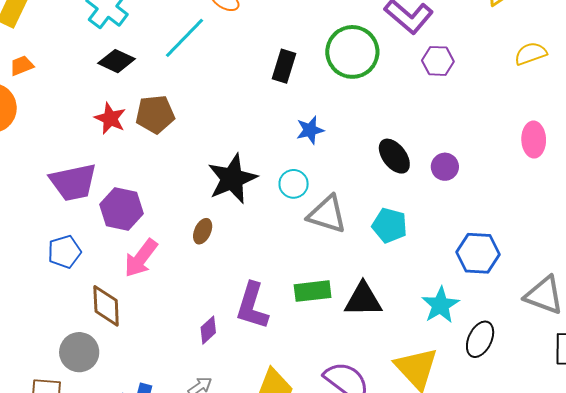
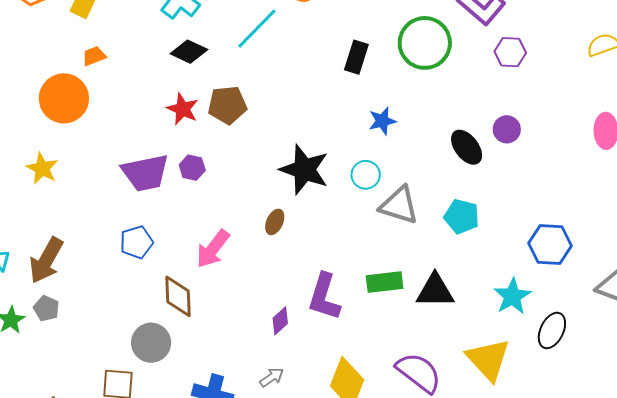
purple circle: (445, 167) -> (507, 129), moved
black star: (232, 179) -> (304, 170), turned -30
purple hexagon: (121, 209) -> (192, 168), moved, size x0.6

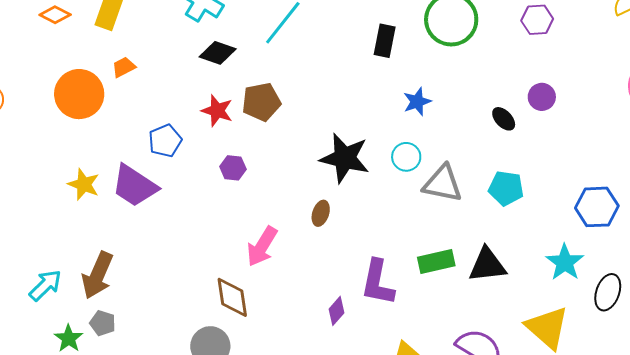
orange circle: (64, 98) -> (79, 94), moved
black ellipse: (467, 147) -> (504, 119), size x0.7
purple trapezoid: (145, 173) -> (135, 186), moved, turned 51
blue pentagon: (137, 242) -> (165, 141), moved

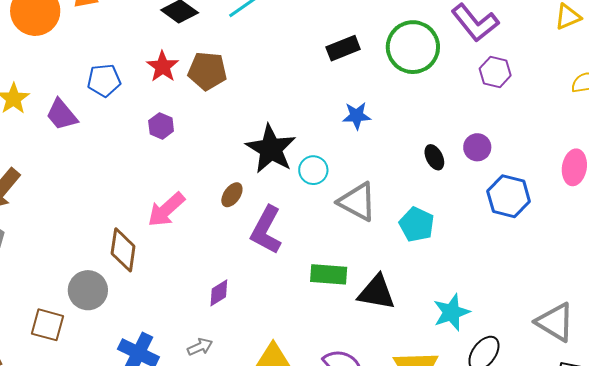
black rectangle: (385, 41) -> (343, 48), turned 40
cyan circle: (406, 157) -> (313, 170), moved
purple trapezoid: (135, 186) -> (62, 115), size x0.7
blue hexagon: (597, 207) -> (509, 196), moved
purple L-shape: (378, 283) -> (266, 230), moved

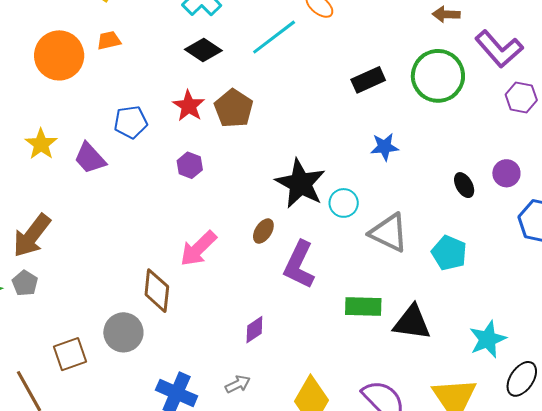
brown pentagon: (207, 71) -> (234, 108), turned 30
brown square: (48, 325) -> (70, 354), moved, turned -32

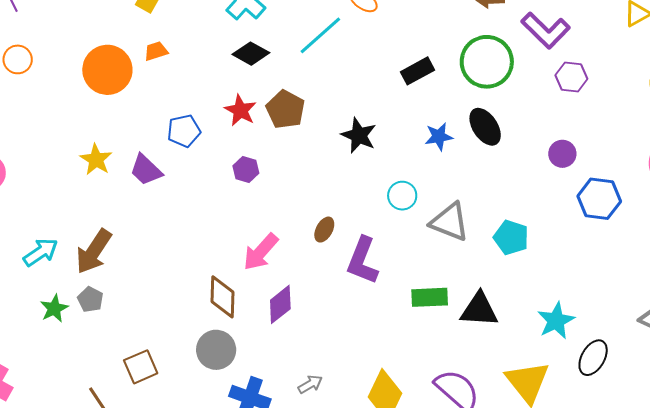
black star: (300, 184) -> (359, 135), moved, size x0.7
black ellipse: (464, 185) -> (485, 127), moved, size x1.5
purple diamond: (254, 330) -> (280, 304), moved, size x1.4
gray circle: (123, 332) -> (216, 350), moved

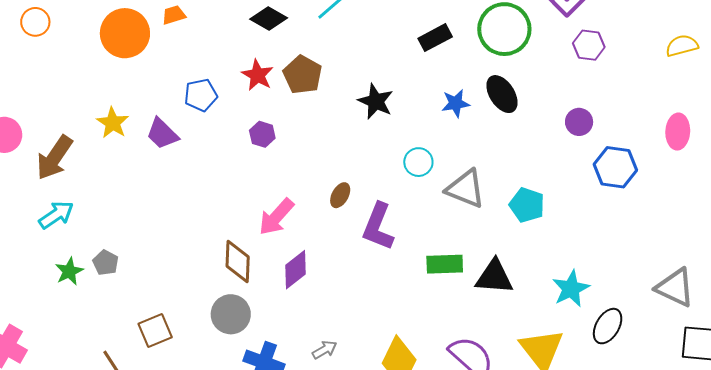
brown arrow: (94, 252) -> (54, 158), moved

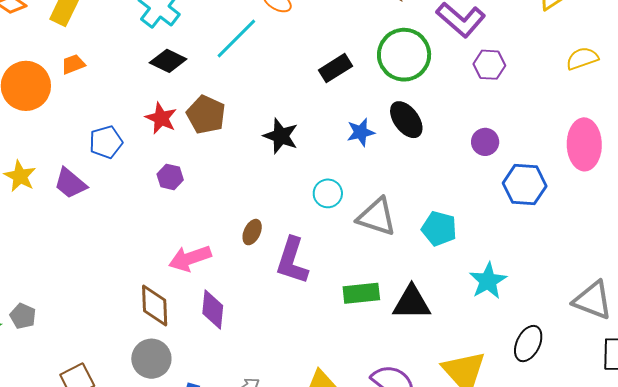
pink ellipse: (678, 132) -> (584, 144), size x1.4
pink arrow: (276, 217) -> (190, 258), turned 33
purple diamond: (295, 270) -> (213, 309), turned -42
cyan star: (571, 289) -> (488, 281), moved

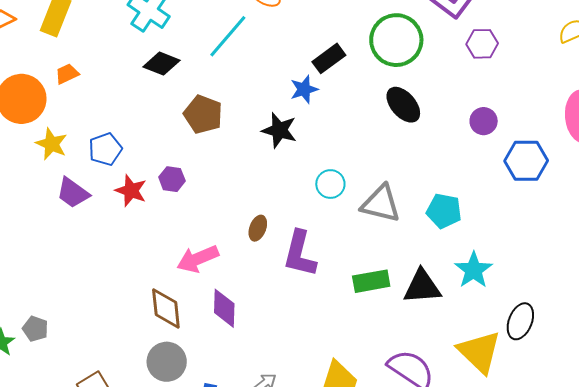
red star: (161, 118) -> (131, 191), moved
blue star: (361, 132) -> (304, 89), moved
yellow star: (20, 176) -> (51, 144), moved
cyan star: (488, 281) -> (474, 270), moved
black ellipse: (528, 344) -> (520, 321), moved

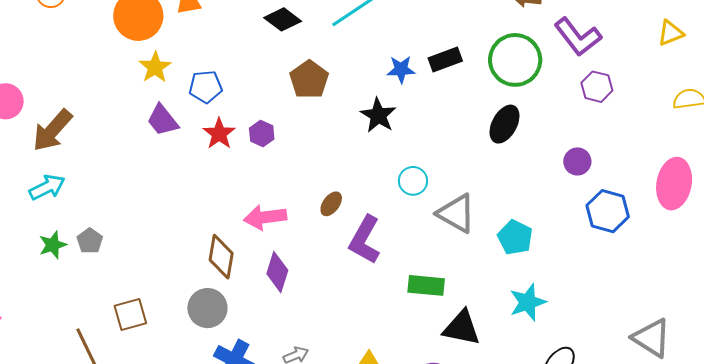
blue star: (304, 89) -> (401, 69), moved
black ellipse: (403, 105) -> (505, 124), turned 54
black triangle: (422, 287) -> (462, 328), moved

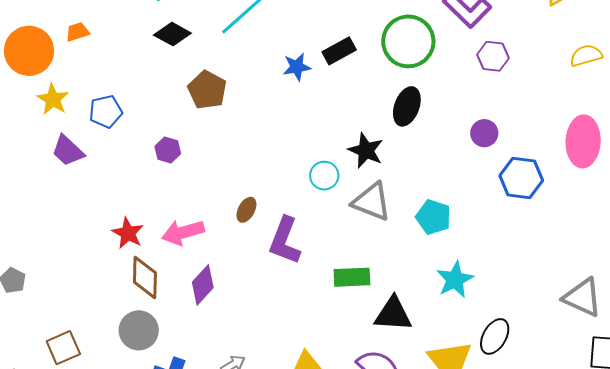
black star: (378, 115) -> (366, 150), moved
red star: (219, 134) -> (128, 233), moved
purple diamond: (277, 272) -> (203, 285), turned 33

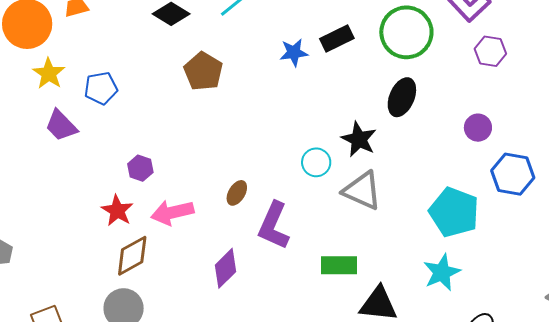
purple hexagon: (168, 150) -> (140, 168), moved
cyan pentagon: (433, 217) -> (454, 212), moved, size x1.4
brown diamond: (145, 278) -> (132, 256), turned 57
purple diamond: (203, 285) -> (226, 268), moved

